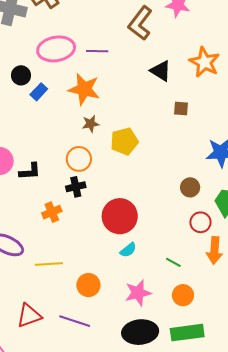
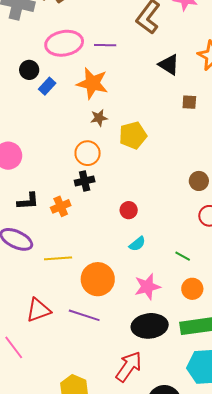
black L-shape: (30, 171) -> (28, 201), moved
red circle: (120, 216) -> (129, 210), size x0.5
orange circle: (88, 285) -> (98, 279), size x1.4

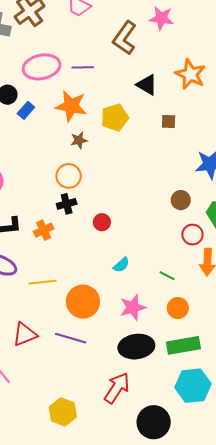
yellow pentagon: (133, 135) -> (115, 118), moved
red circle: (129, 210) -> (102, 222), moved

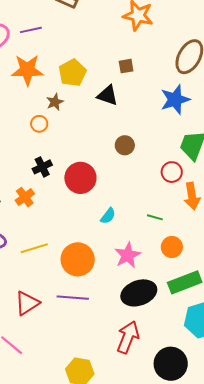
black triangle: (147, 85) -> (108, 95), moved
brown star: (79, 140) -> (55, 102), moved
orange circle: (69, 176) -> (39, 124), moved, size x0.7
brown circle: (181, 200) -> (125, 145), moved
red circle: (102, 222) -> (80, 178), size x1.8

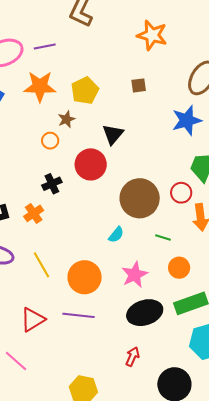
black triangle: (108, 95) -> (113, 134), moved, turned 50
brown circle: (125, 145) -> (140, 198), moved, size x2.0
red circle: (80, 178) -> (91, 164), moved
yellow line: (34, 248) -> (41, 265), turned 76
red arrow: (128, 337) -> (132, 357), size x0.6

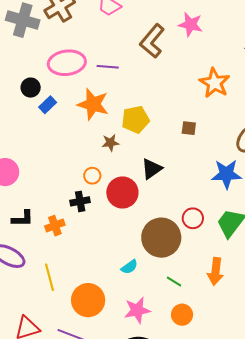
orange circle: (50, 141) -> (92, 176), moved
red circle: (181, 193) -> (193, 218), moved

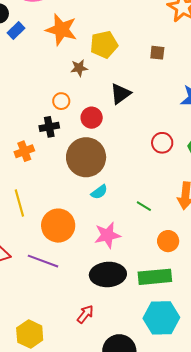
red circle: (122, 192) -> (92, 118), size x0.7
brown circle: (161, 238) -> (86, 157), moved
orange circle: (182, 315) -> (168, 241), moved

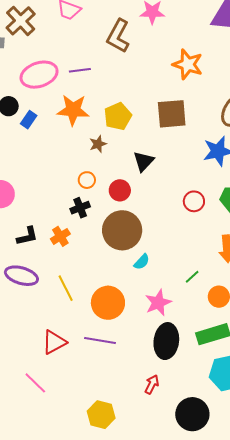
brown square: (157, 53) -> (172, 114), size x2.0
green line: (144, 206) -> (192, 277), moved, turned -63
black ellipse: (108, 274) -> (166, 341), turned -68

